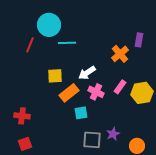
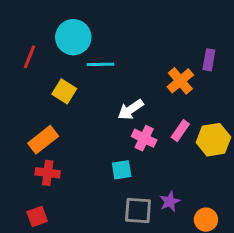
red line: (30, 45) -> (30, 57), moved
yellow square: (55, 76) -> (64, 91), moved, turned 35
orange rectangle: (69, 93) -> (43, 140), moved
red cross: (22, 116) -> (48, 173), moved

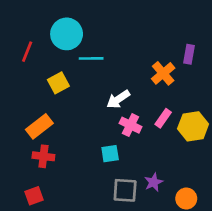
yellow square: (64, 91) -> (58, 83), turned 30

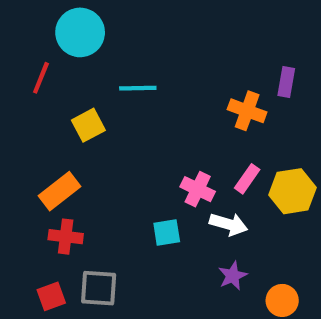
cyan circle: (67, 34) -> (80, 32), moved
orange cross: (163, 73) -> (247, 111), turned -30
white arrow: (118, 99) -> (229, 224), moved, turned -130
gray square: (125, 190) -> (99, 288), moved

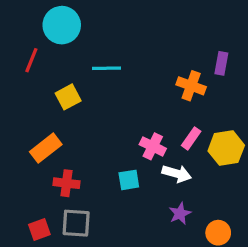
red cross: (66, 237) -> (67, 183), moved

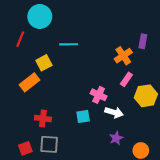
orange cross: (191, 86) -> (123, 56), turned 36
pink rectangle: (191, 138) -> (126, 79), moved
orange rectangle: (46, 148) -> (29, 82), moved

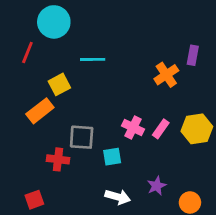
pink rectangle: (126, 79) -> (161, 129), moved
white arrow: (114, 112) -> (118, 197), moved
gray square: (49, 144) -> (82, 137), moved

